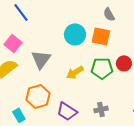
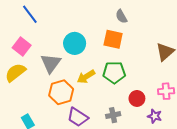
cyan circle: (75, 34) -> (75, 43), moved
red circle: (124, 63) -> (137, 98), moved
orange hexagon: (38, 96) -> (61, 92), moved

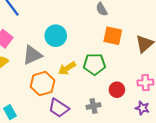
orange square: (113, 39) -> (113, 36), moved
gray triangle: (51, 63) -> (32, 55), turned 30
purple star: (155, 116) -> (142, 108), moved

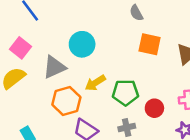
green pentagon: (94, 64) -> (125, 93), moved

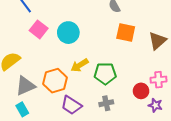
pink square: (21, 48) -> (39, 29), moved
gray triangle: (54, 67) -> (25, 86), moved
red circle: (154, 108) -> (141, 91), moved

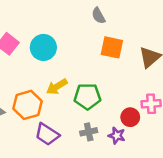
purple star: (155, 105) -> (117, 136), moved

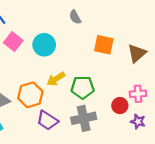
gray semicircle: (98, 16) -> (75, 17), moved
gray cross: (89, 132) -> (84, 118), size x1.6
purple star: (117, 136) -> (138, 122), moved

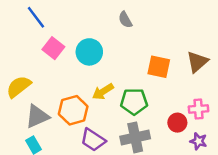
orange square: (104, 45) -> (159, 67), moved

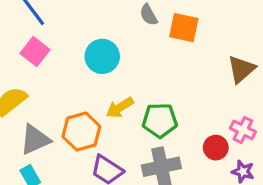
pink square: (53, 48) -> (35, 52), moved
orange square: (159, 67) -> (184, 28), moved
pink cross: (198, 109) -> (243, 130), turned 30

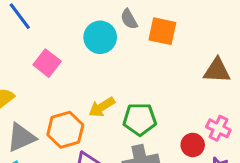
pink square: (35, 52) -> (47, 63), moved
cyan circle: (102, 56) -> (100, 37), moved
brown triangle: (241, 69) -> (217, 71), turned 44

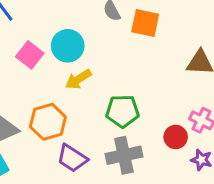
cyan circle: (100, 37) -> (68, 46), moved
yellow arrow: (102, 107) -> (78, 79), moved

